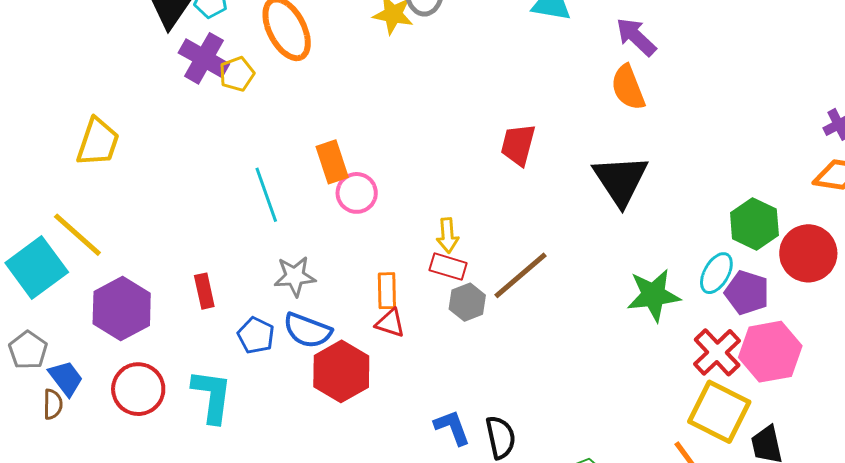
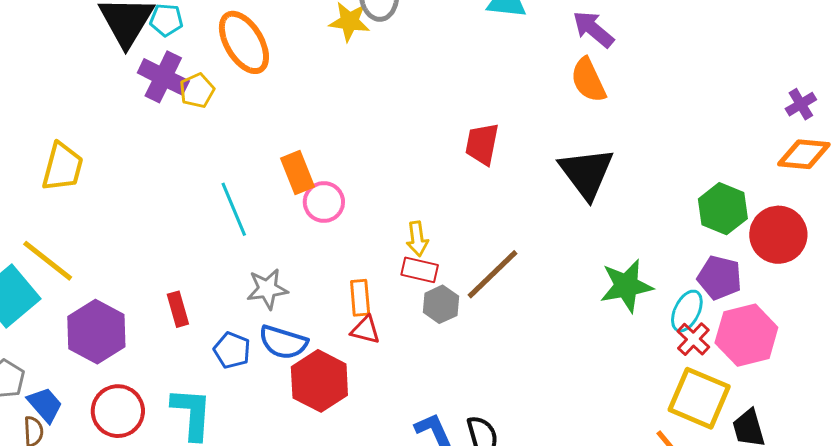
cyan ellipse: (716, 273) -> (687, 311), moved
red cross: (717, 352) -> (693, 339), size x0.7

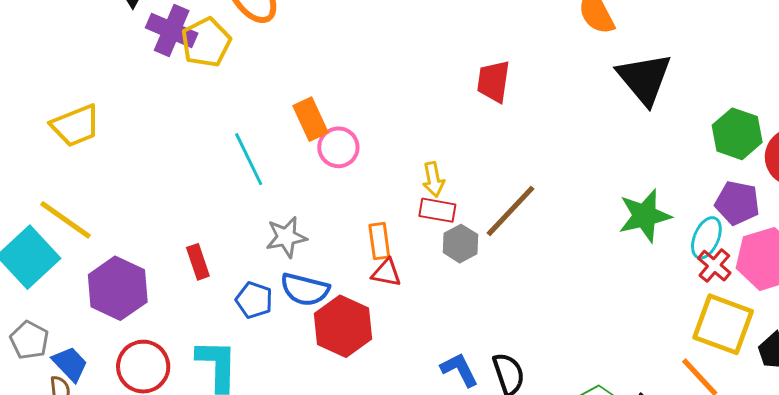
yellow pentagon: (197, 91) -> (206, 42), size x1.4
yellow trapezoid: (63, 167) -> (76, 126), turned 56
black triangle: (587, 173) -> (644, 79), moved

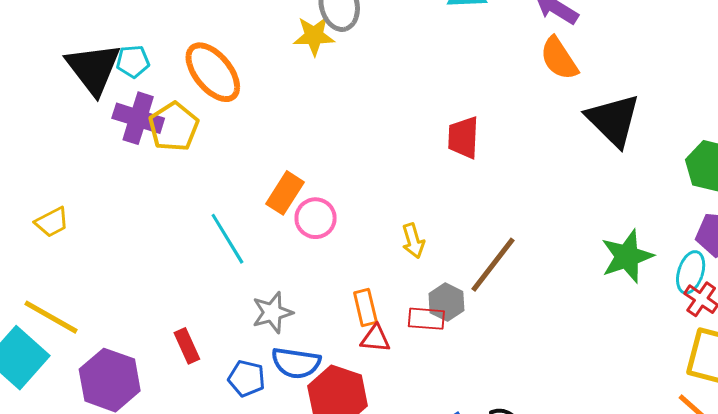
orange rectangle: (310, 119) -> (285, 193), turned 63
yellow trapezoid: (76, 126) -> (52, 222), size x0.7
red rectangle: (437, 210) -> (426, 319), moved

